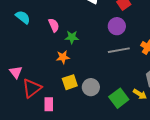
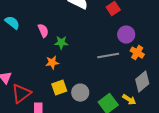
purple circle: (117, 26) -> (126, 35), moved

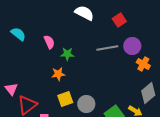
gray line: (108, 56) -> (107, 48), moved

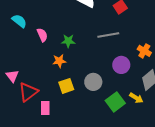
pink semicircle: (49, 42) -> (42, 35), moved
purple circle: (132, 46) -> (121, 65), moved
gray circle: (86, 104) -> (93, 82), moved

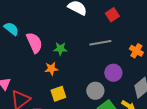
pink semicircle: (42, 35) -> (34, 43), size x1.5
orange cross: (144, 51) -> (136, 51), moved
gray circle: (93, 82) -> (95, 91), moved

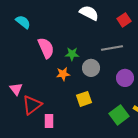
cyan semicircle: (11, 29) -> (23, 22), moved
gray circle: (95, 91) -> (91, 68), moved
yellow square: (58, 94) -> (84, 99), moved

